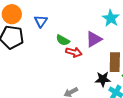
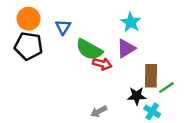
cyan star: (111, 18) -> (131, 22), moved
green semicircle: (63, 40) -> (89, 50), size x1.6

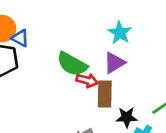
blue triangle: (63, 27) -> (20, 38), moved, turned -35
brown rectangle: (151, 76) -> (105, 94), moved

